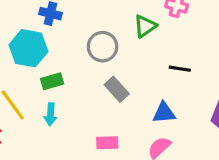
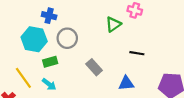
gray circle: (103, 47) -> (67, 38), moved
cyan arrow: (50, 114) -> (49, 84), turned -56

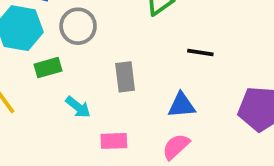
gray rectangle: (94, 67) -> (125, 77), turned 35
cyan arrow: (49, 84) -> (78, 107), moved

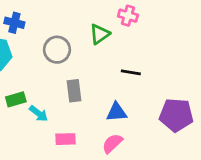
gray circle: (78, 26) -> (57, 50), moved
green rectangle: (48, 68) -> (16, 99), moved

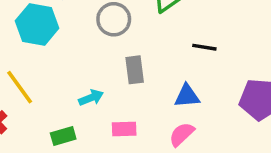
green rectangle: (16, 99) -> (63, 136), moved
cyan arrow: (39, 114) -> (91, 98), turned -60

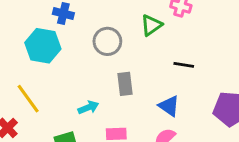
blue triangle: (187, 96) -> (169, 106), turned 40

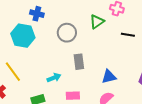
black line: (184, 65) -> (128, 35), moved
blue triangle: (169, 106) -> (109, 77), turned -49

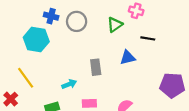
gray circle: (67, 33) -> (77, 21), moved
blue triangle: (109, 77) -> (128, 58), moved

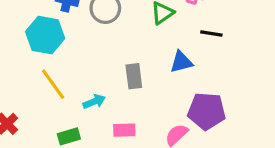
yellow line: (26, 78) -> (53, 84), moved
purple pentagon: (172, 85) -> (207, 111), moved

